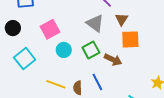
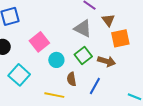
blue line: (97, 82) -> (95, 86), turned 66
brown semicircle: (78, 88) -> (71, 79), moved

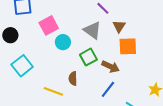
pink square: (39, 42) -> (49, 25), moved
cyan circle: (56, 60) -> (63, 42), moved
blue line: (95, 86) -> (108, 89), moved

